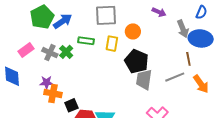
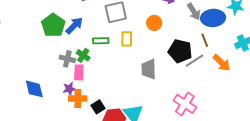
orange circle: (133, 31) -> (154, 23), moved
pink rectangle: (26, 50) -> (79, 72), moved, turned -42
black pentagon: (137, 61) -> (180, 51), moved
gray trapezoid: (144, 80) -> (149, 69), moved

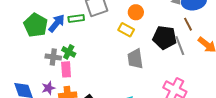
yellow rectangle: (127, 39) -> (126, 30), moved, turned -56
green rectangle: (101, 41) -> (76, 19), moved
gray line: (194, 61) -> (180, 46), turned -72
purple star: (69, 89) -> (48, 88), moved

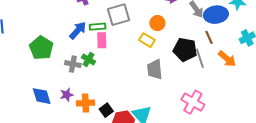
green pentagon: (36, 25) -> (41, 48), moved
pink rectangle: (66, 69) -> (102, 40), moved

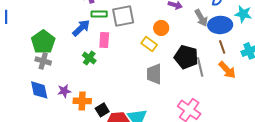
green rectangle: (98, 27) -> (99, 14), moved
brown line: (209, 37) -> (222, 47), moved
gray cross: (73, 64) -> (43, 61), moved

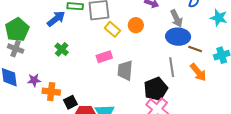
blue ellipse: (220, 25) -> (178, 37), moved
pink rectangle: (104, 40) -> (104, 57), moved, turned 63
yellow rectangle: (149, 44) -> (112, 29), moved
brown line: (222, 47) -> (195, 49), turned -56
black pentagon: (186, 57) -> (156, 89), moved, turned 30

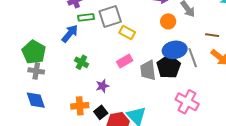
orange circle: (136, 25) -> (168, 21), moved
blue ellipse: (178, 37) -> (175, 50), moved
purple star: (34, 80) -> (102, 86), moved
black pentagon: (156, 89) -> (169, 67), moved

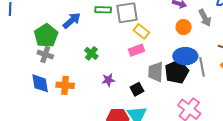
blue arrow: (70, 34) -> (72, 21), moved
pink rectangle: (125, 61) -> (137, 50), moved
orange cross: (80, 106) -> (65, 85), moved
black square: (101, 112) -> (137, 89), moved

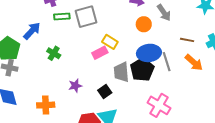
yellow rectangle: (141, 31) -> (110, 42), moved
green cross: (91, 53) -> (54, 53), moved
orange cross: (65, 85) -> (46, 105), moved

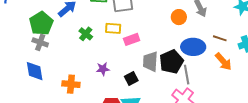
yellow rectangle: (110, 42) -> (113, 28), moved, turned -35
blue ellipse: (149, 53) -> (193, 47), moved
gray line: (167, 62) -> (187, 75), moved

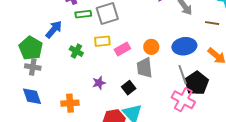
orange circle: (179, 17) -> (151, 47), moved
brown line: (220, 38) -> (212, 23), moved
black pentagon: (171, 62) -> (197, 83), moved

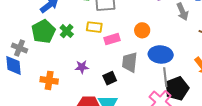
blue ellipse: (184, 46) -> (161, 54), moved
orange circle: (151, 47) -> (142, 30), moved
green pentagon: (31, 48) -> (43, 31), moved
gray cross: (33, 67) -> (20, 48), moved

